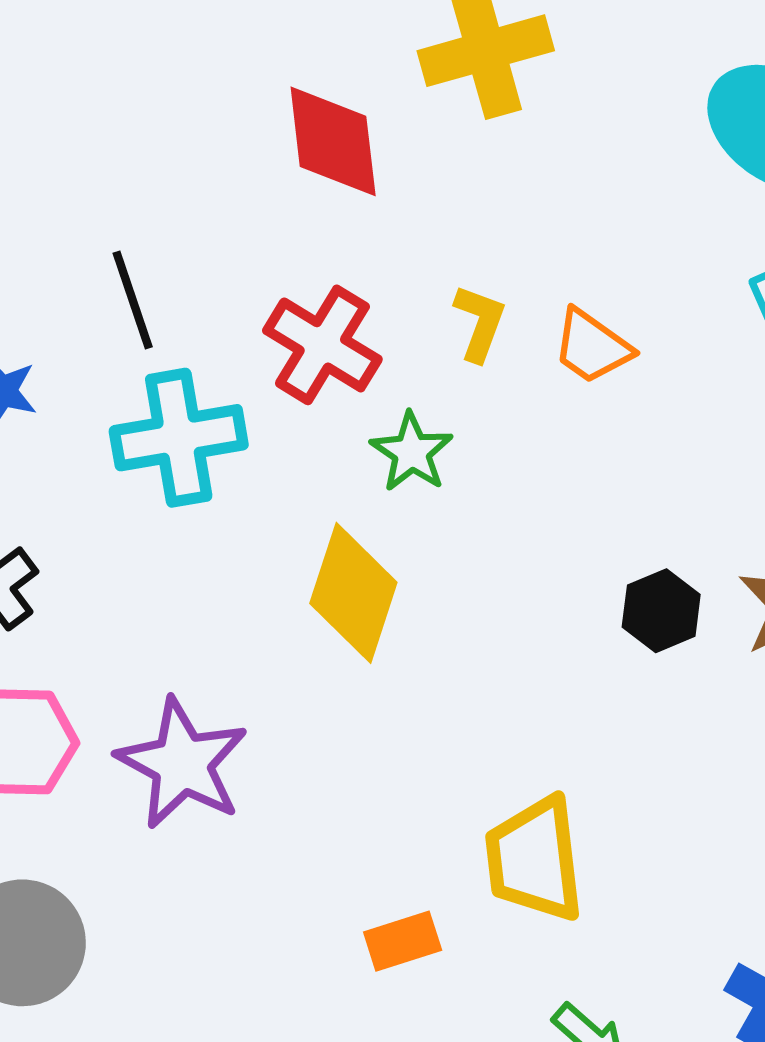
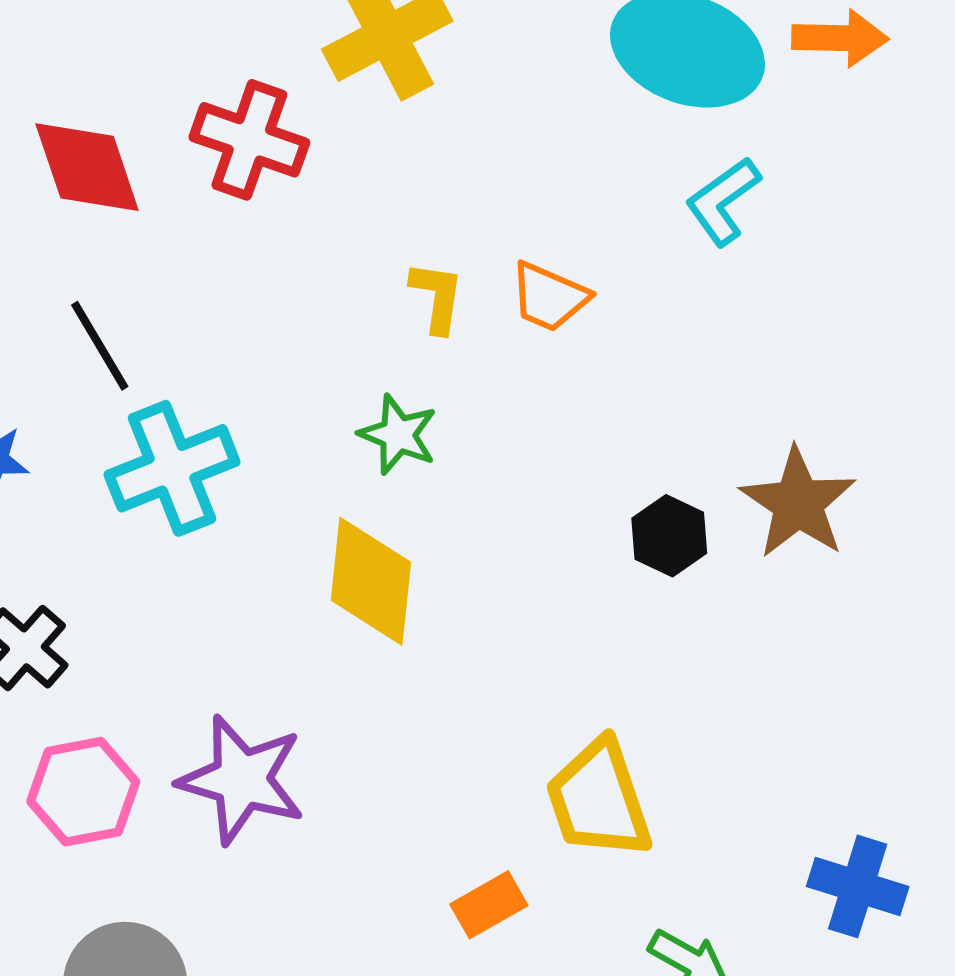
red diamond: (333, 141) -> (87, 167), moved
red cross: (322, 345) -> (249, 140), moved

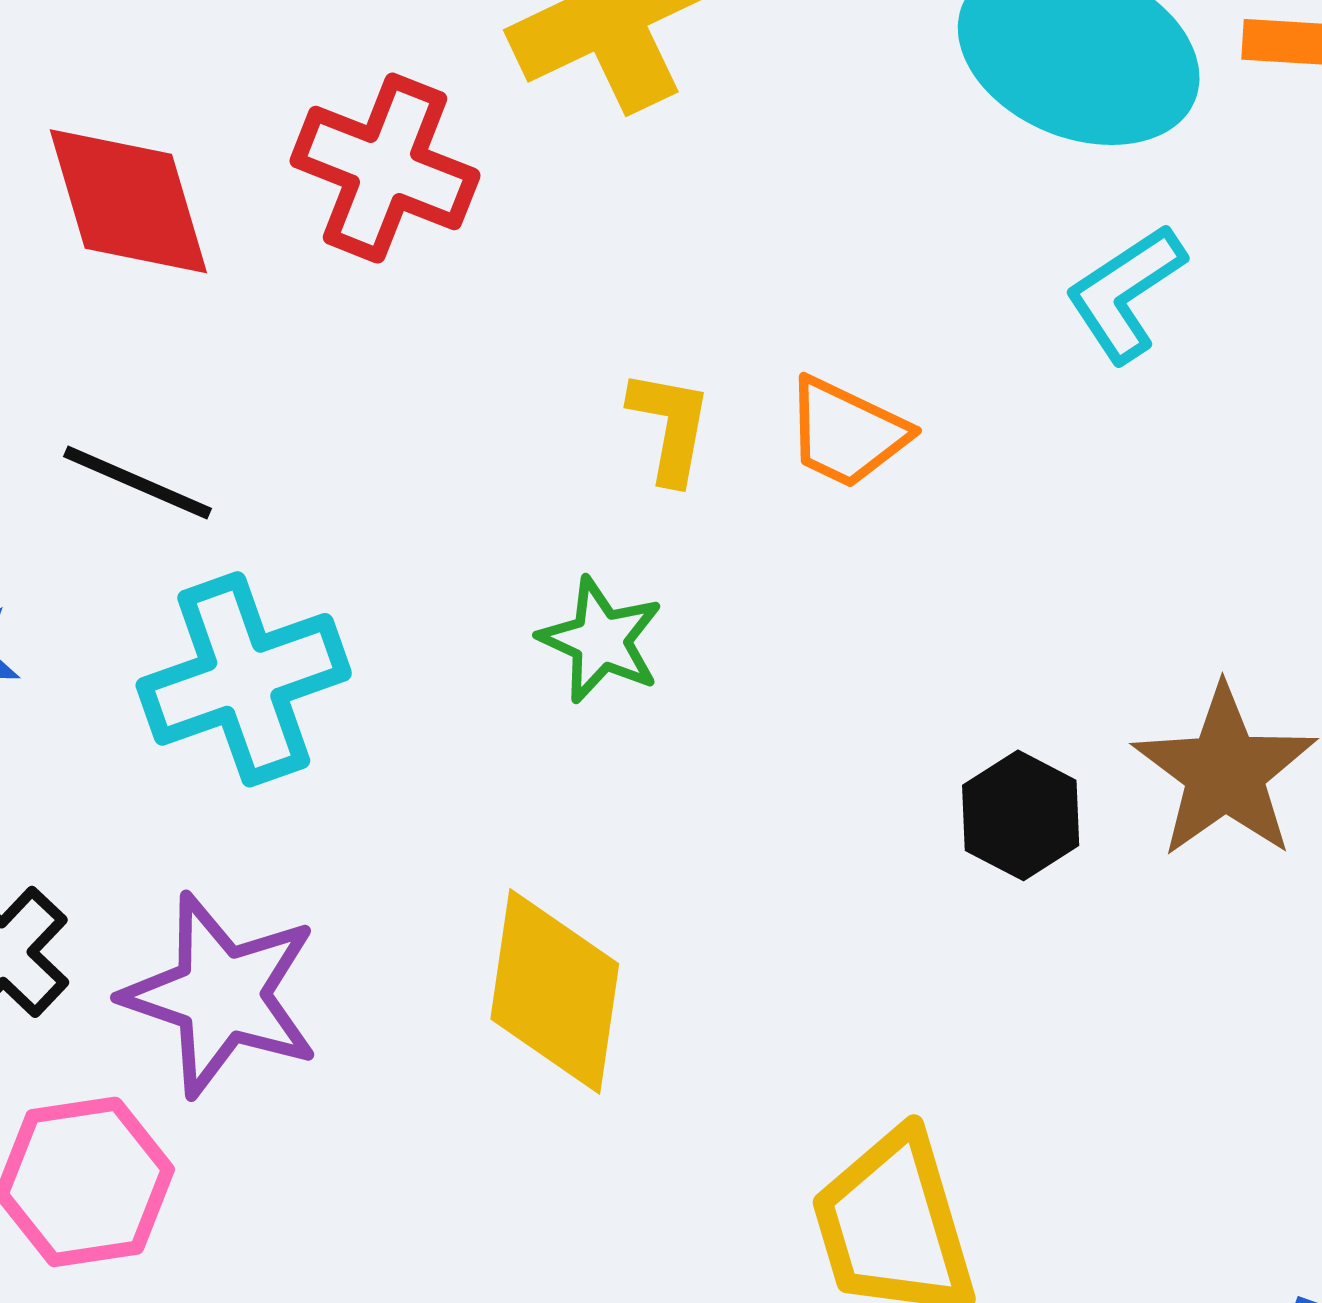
black line: (100, 346) -> (138, 483), turned -38
yellow diamond: (371, 581) -> (555, 991), moved
purple star: (242, 780) -> (221, 995), moved

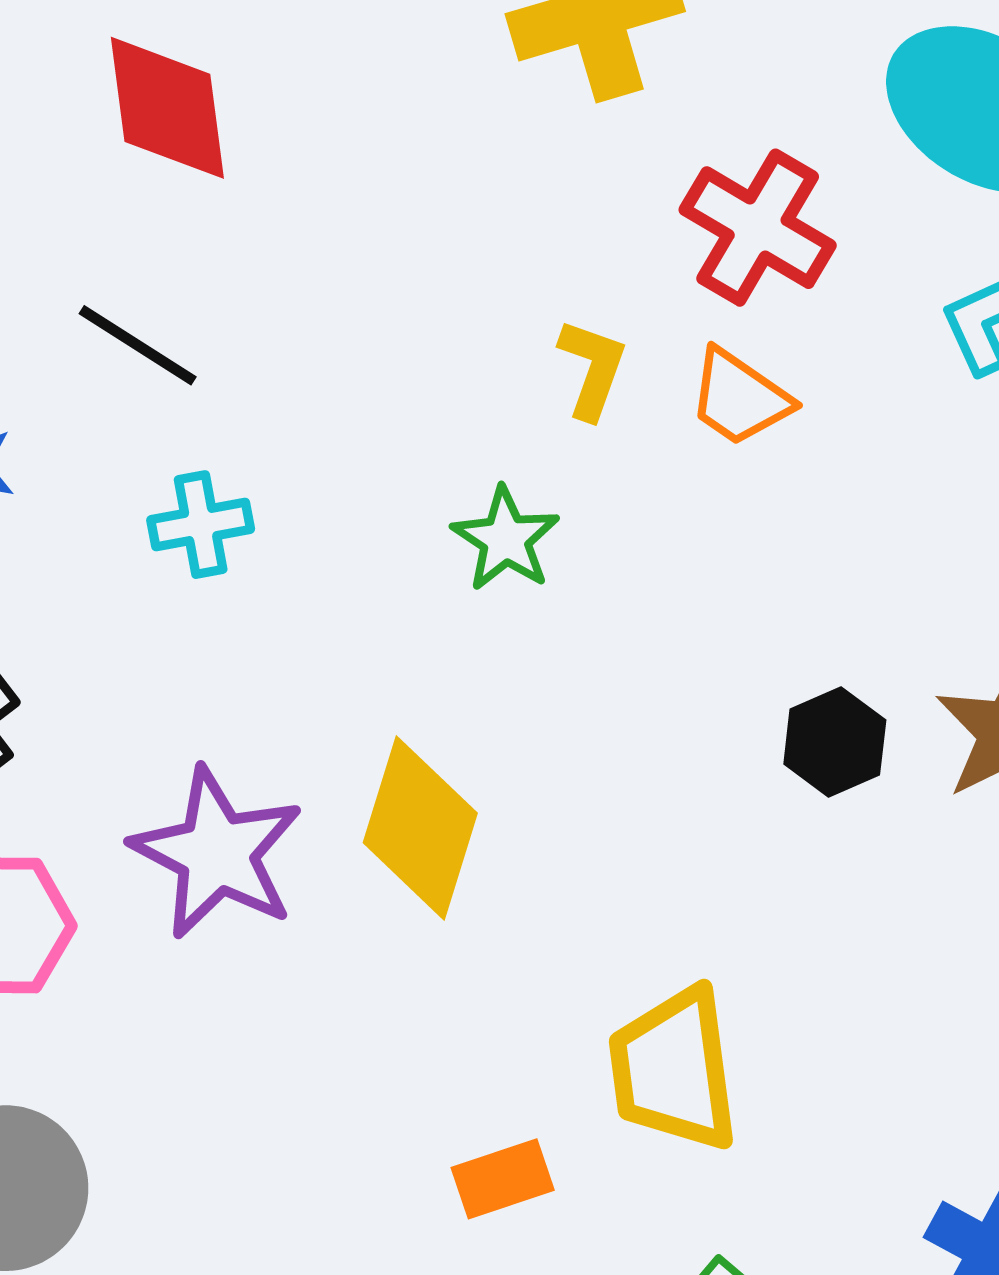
red cross: (385, 168) -> (758, 228), moved
cyan cross: (244, 679) -> (201, 525), size x0.6
purple star: (221, 995) -> (217, 853), moved

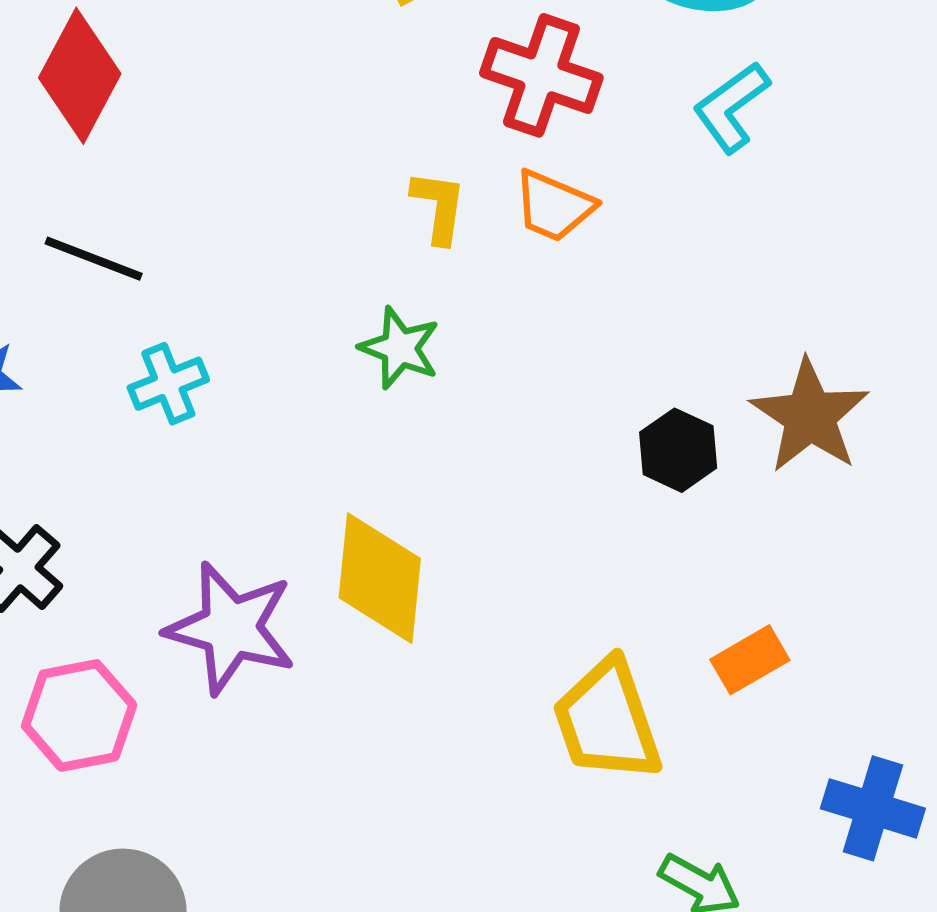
red diamond: (167, 108) -> (80, 76), turned 47
orange rectangle: (503, 1179) -> (750, 660), moved

